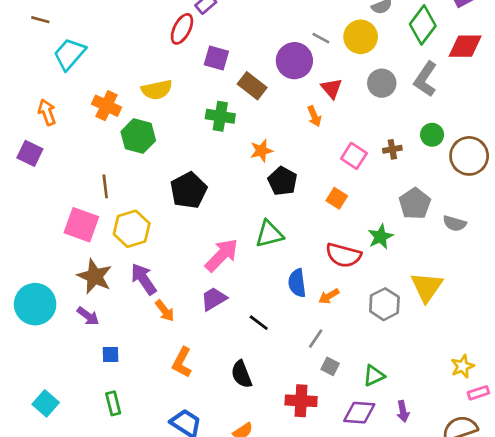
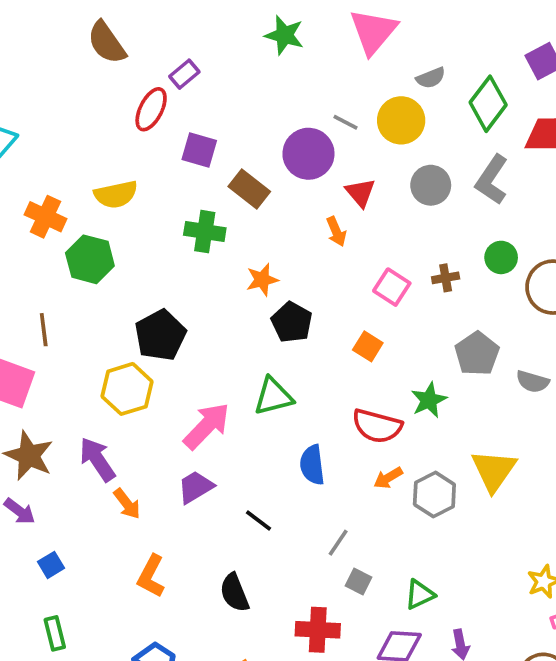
yellow hexagon: (132, 229) -> (127, 389), moved
orange arrow: (329, 296) -> (388, 478), moved
blue square: (110, 354) -> (51, 565), turned -30

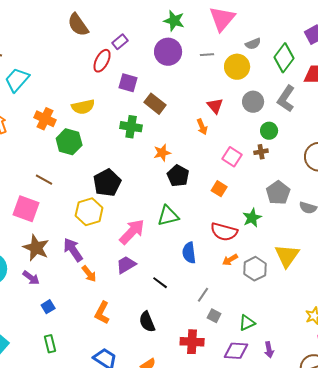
gray line: (346, 122) -> (207, 55), moved, turned -32
purple circle: (308, 154) -> (168, 52), moved
green circle: (501, 257) -> (269, 131), moved
brown line: (44, 330) -> (44, 180), turned -54

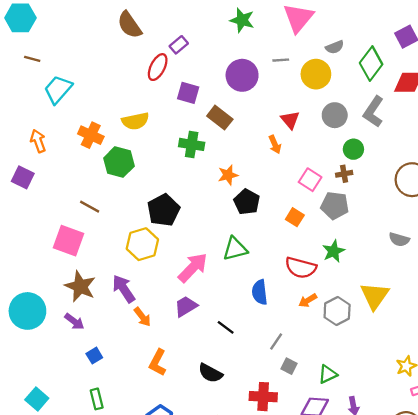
purple circle: (168, 52) -> (242, 75), moved
gray pentagon: (278, 193) -> (335, 205), moved, turned -30
black semicircle: (147, 322) -> (210, 373), turned -40

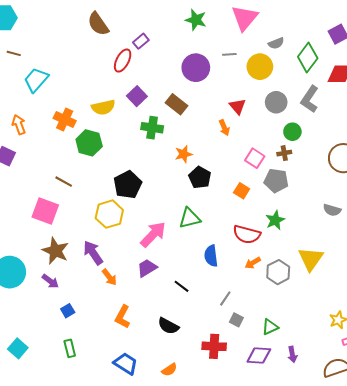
purple square: (188, 93) -> (137, 96), moved, turned 30

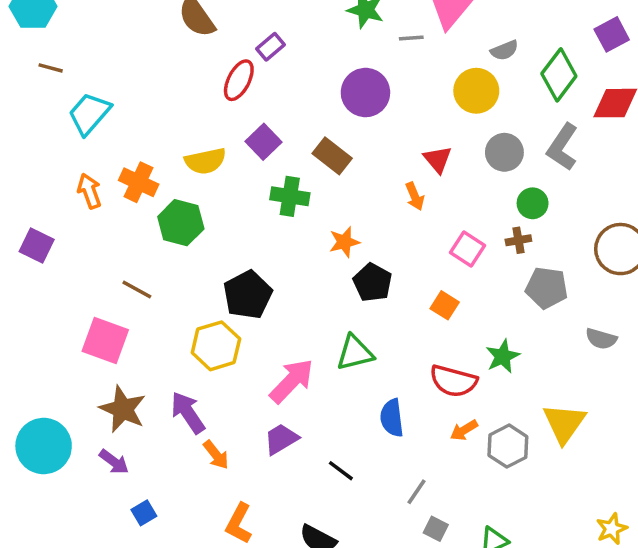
gray line: (229, 54) -> (411, 38), moved
orange arrow: (19, 125) -> (89, 191), moved
gray pentagon: (276, 181) -> (547, 288), moved

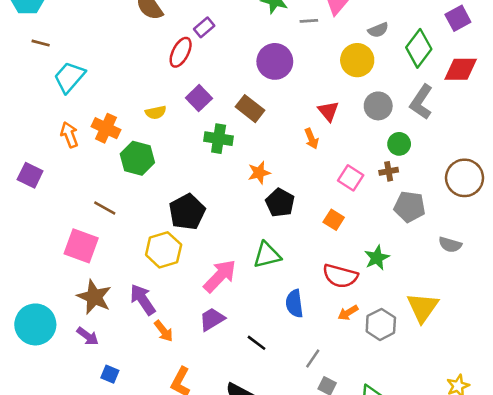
yellow semicircle: (205, 161) -> (156, 112), size x0.7
blue square: (144, 513) -> (110, 374), turned -36

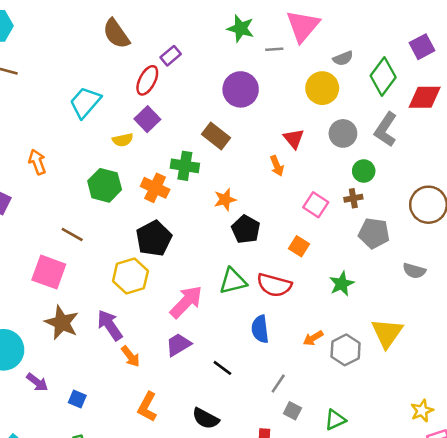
cyan trapezoid: (69, 77) -> (85, 102), moved
purple square: (199, 98) -> (147, 119), moved
orange cross: (106, 128) -> (155, 188), moved
red semicircle: (340, 276) -> (274, 285), moved
purple arrow: (88, 336) -> (37, 382), moved

